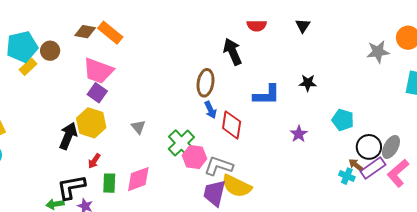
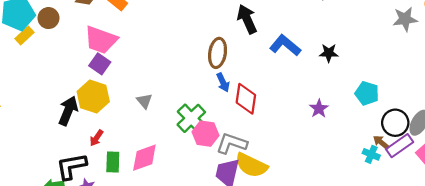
blue L-shape: (267, 95) -> (285, 45), moved, turned -140

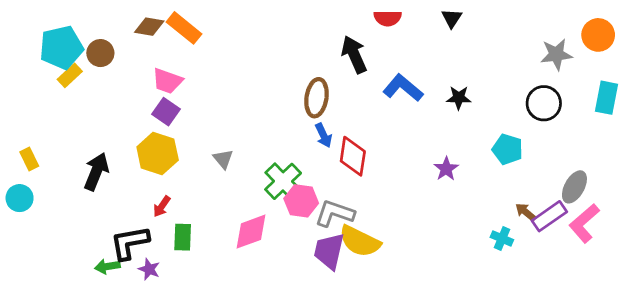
pink trapezoid: (101, 40) -> (167, 81), size x0.7
black arrow: (68, 111) -> (96, 172), moved
black circle: (395, 123) -> (544, 103), moved
cyan cross: (371, 154) -> (502, 239), moved
pink diamond: (144, 158) -> (251, 232), moved

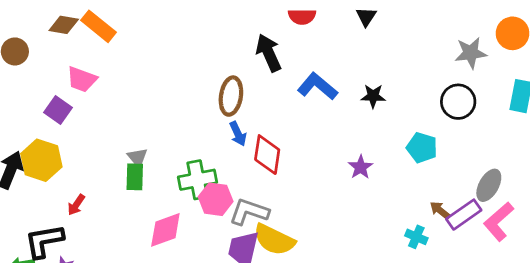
purple square: (166, 112) -> (58, 110), moved
yellow hexagon: (158, 153) -> (41, 160), moved
green cross: (283, 181) -> (197, 180), turned 33
green rectangle: (183, 237) -> (135, 177), moved

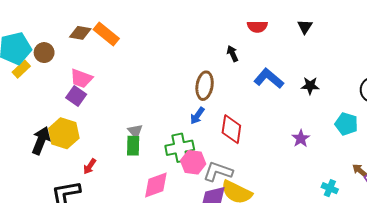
black arrow: (269, 53) -> (232, 54), size x0.6
pink trapezoid: (82, 79) -> (81, 78), moved
blue arrow: (238, 134) -> (197, 116), moved, turned 60
cyan cross: (416, 237) -> (330, 188), moved

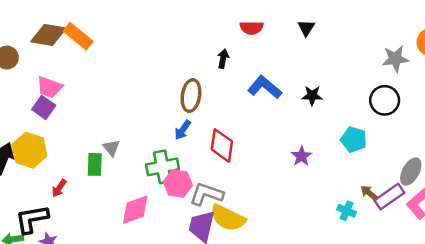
brown diamond: (80, 33) -> (48, 35), size x1.4
black arrow: (232, 54) -> (223, 59), turned 35
green rectangle: (133, 146) -> (95, 164), moved
cyan cross: (330, 188) -> (347, 211), moved

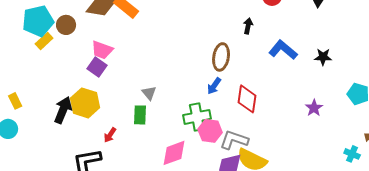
gray triangle: (111, 148) -> (149, 93), moved

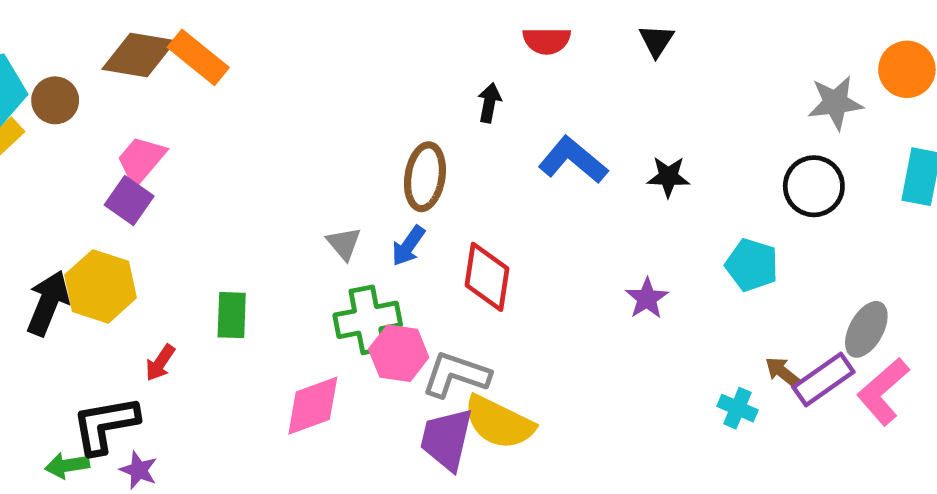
pink trapezoid: (102, 50) -> (141, 160), turned 110
gray triangle: (149, 93) -> (344, 243), moved

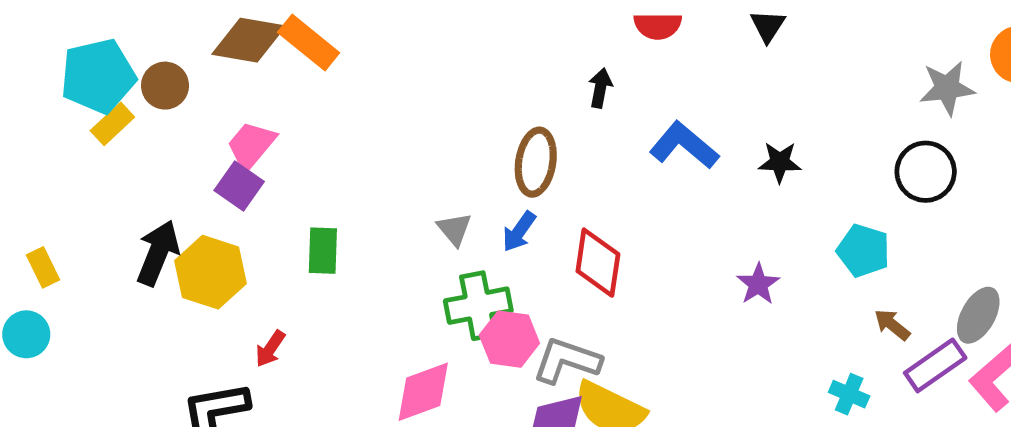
black arrow: (48, 303) -> (158, 253), moved
green rectangle: (232, 315) -> (323, 251), moved
brown arrow: (783, 372) -> (892, 325), moved

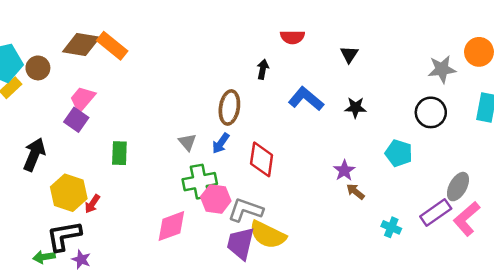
black triangle: (768, 26) -> (349, 54), moved
yellow hexagon: (210, 272) -> (69, 193), moved
brown arrow: (892, 325) -> (355, 192), moved

